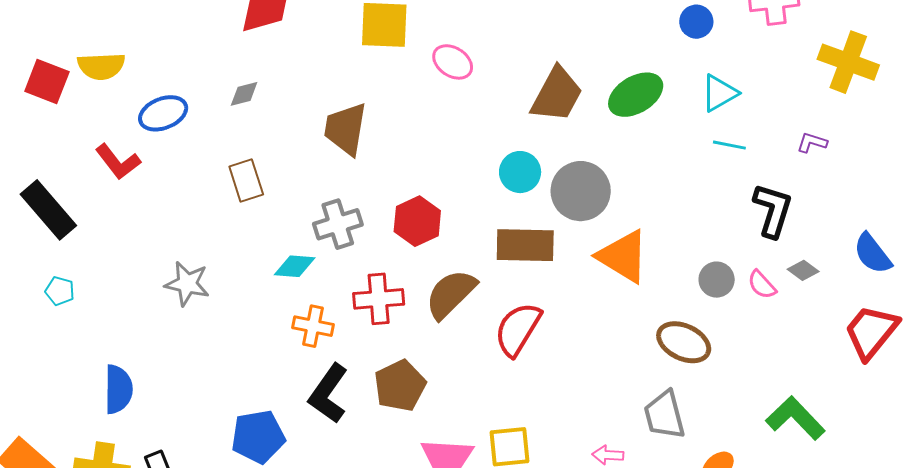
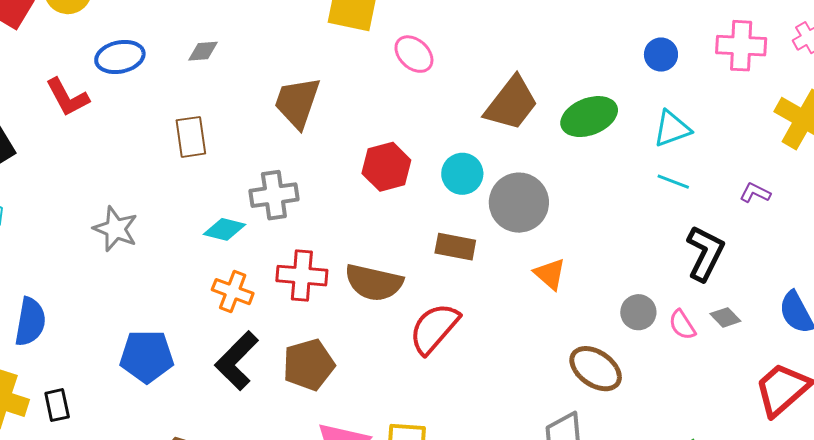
red hexagon: (417, 221) -> (386, 167), moved
brown rectangle: (525, 245) -> (455, 247), size x0.7
orange triangle: (623, 256) -> (550, 274), size x0.6
brown semicircle: (451, 294) -> (374, 283), turned -132
blue pentagon: (258, 437) -> (147, 356), moved

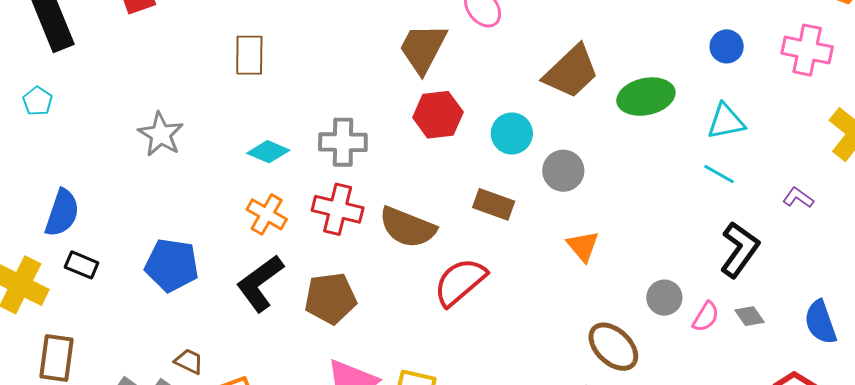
brown trapezoid: (297, 102) -> (423, 48), moved
gray cross: (274, 195) -> (343, 142), moved
gray circle: (519, 203) -> (563, 171), size x0.7
pink semicircle: (682, 325) -> (706, 317), turned -124
black rectangle: (57, 405) -> (82, 265), moved, turned -64

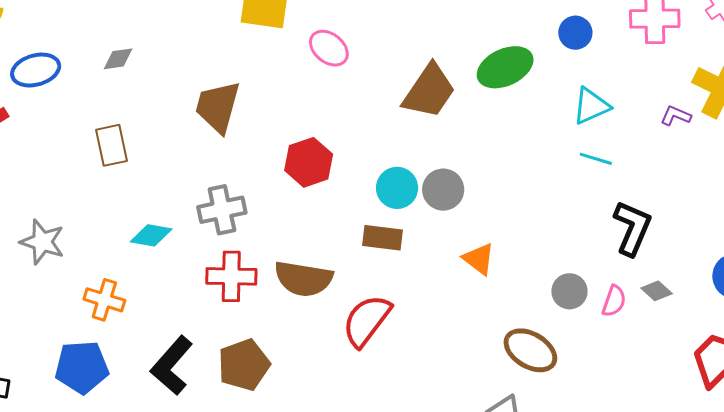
brown trapezoid: (423, 48) -> (218, 107), moved
green ellipse: (646, 97) -> (505, 67), moved
cyan circle: (512, 134) -> (397, 188), moved
purple L-shape: (798, 198) -> (676, 116), moved
orange cross: (267, 214) -> (104, 300), moved

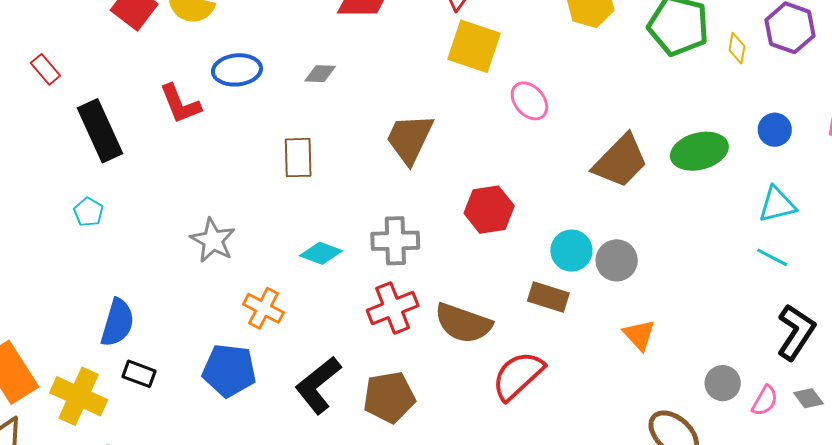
red cross: (231, 276) -> (393, 308), turned -33

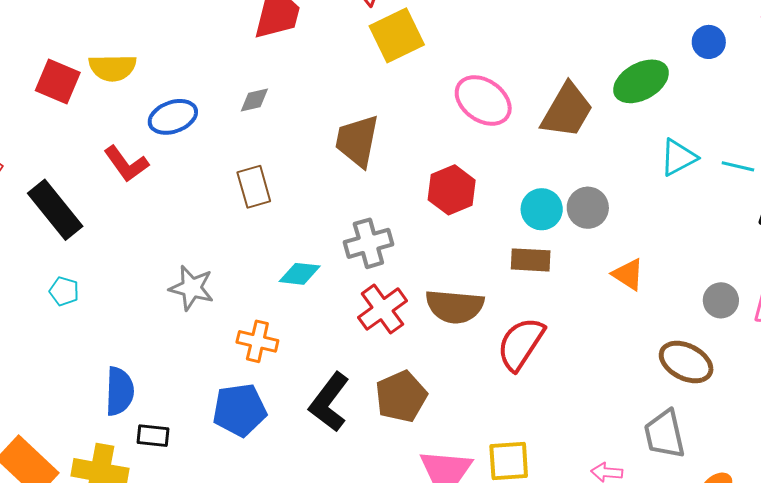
yellow square: (474, 46) -> (397, 35), turned -30
pink ellipse: (529, 101) -> (483, 100), moved, size x1.4
cyan triangle: (777, 205) -> (678, 157), moved

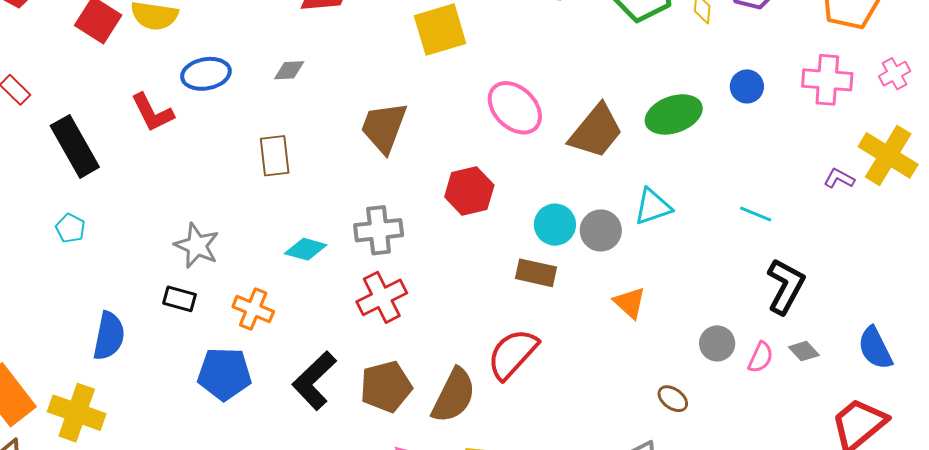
cyan triangle: (678, 157) -> (653, 207), moved
brown semicircle: (455, 306) -> (454, 395), moved, turned -78
brown ellipse: (686, 362) -> (673, 399), size x0.6
black rectangle: (153, 436) -> (180, 299), moved

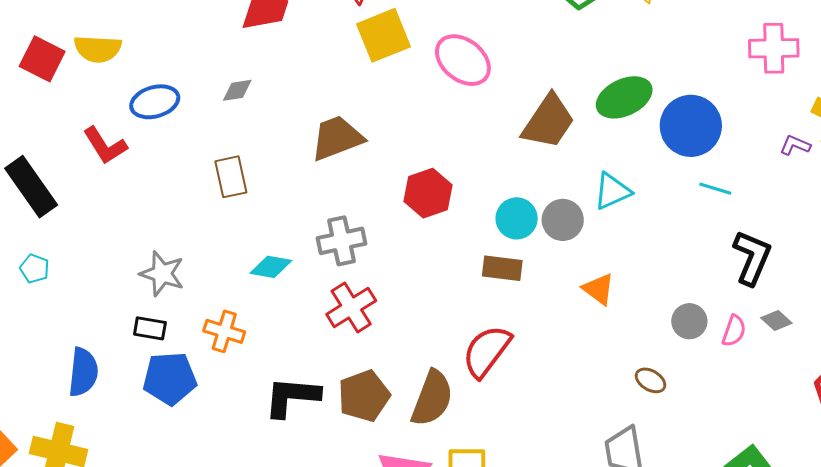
blue circle: (747, 86) -> (691, 126), moved, size x1.8
pink ellipse: (515, 108) -> (463, 60), moved
brown trapezoid: (384, 127) -> (337, 138), turned 54
blue pentagon: (224, 374) -> (170, 378), moved
black L-shape: (314, 381) -> (292, 397), turned 54

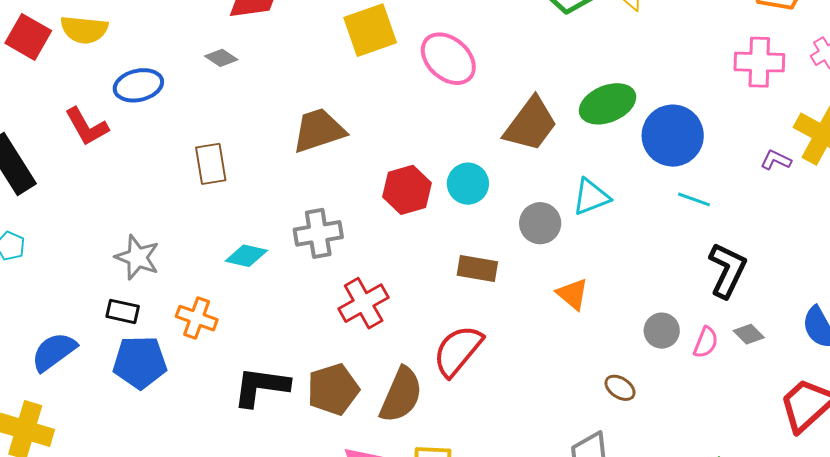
gray diamond: (237, 90) -> (221, 58), moved, turned 40
cyan circle: (517, 218) -> (468, 184), moved
red cross: (351, 307) -> (364, 303), moved
blue semicircle: (83, 372) -> (54, 352), turned -135

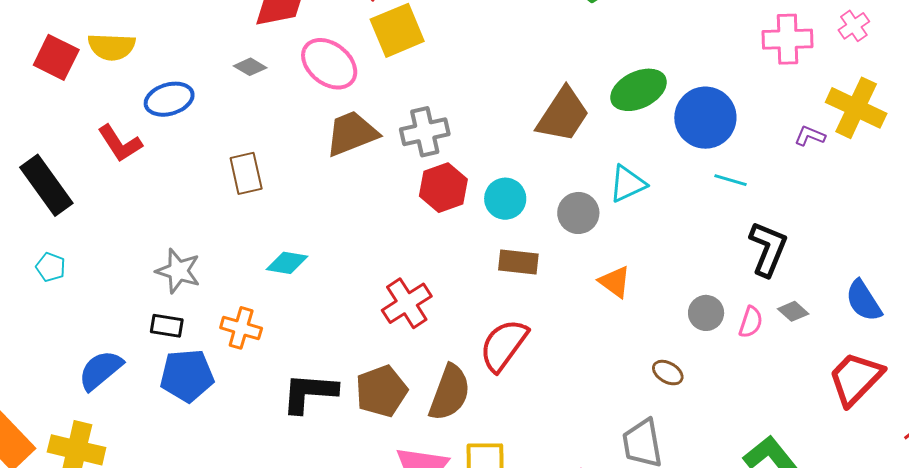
pink ellipse: (448, 59) -> (329, 64), moved
cyan circle: (468, 184) -> (505, 199), moved
gray cross: (318, 233) -> (425, 132), moved

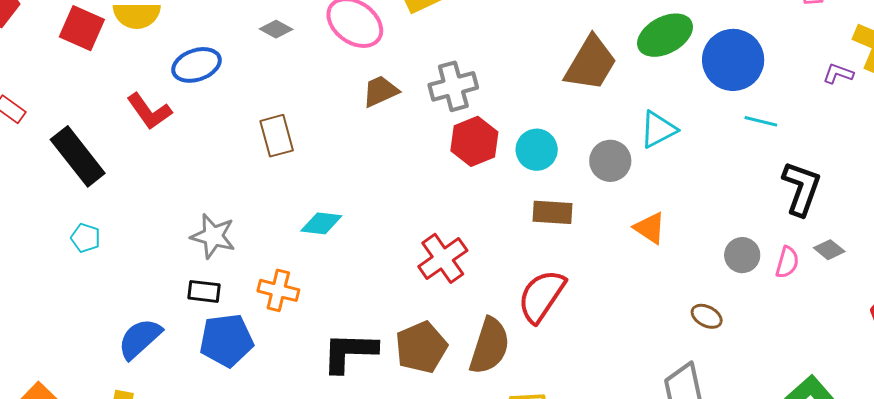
brown trapezoid: (352, 133) -> (380, 91), size x0.7

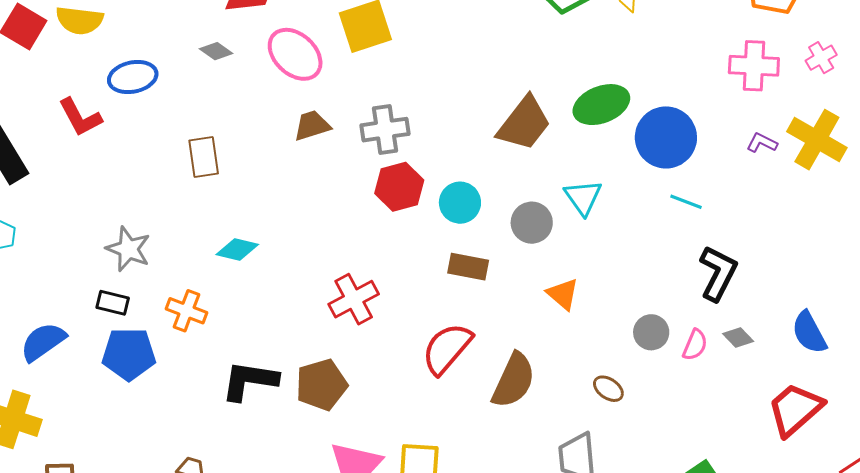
purple L-shape: (838, 74) -> (762, 143), moved
cyan triangle: (658, 129) -> (583, 197), turned -45
brown semicircle: (490, 346) -> (514, 380), moved

